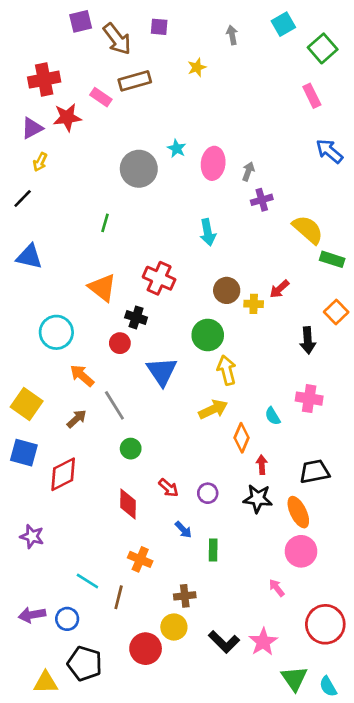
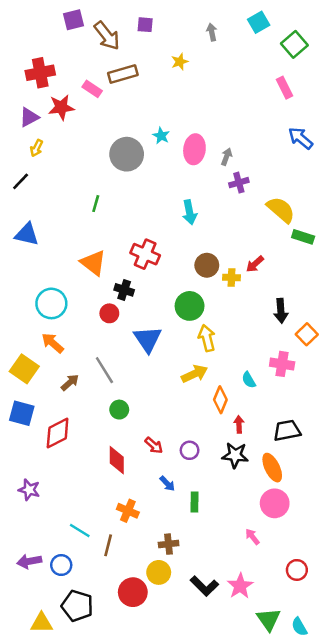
orange square: (336, 312) -> (307, 334), moved
orange arrow: (82, 376) -> (53, 343), moved
red circle: (325, 624) -> (297, 570), size x0.6

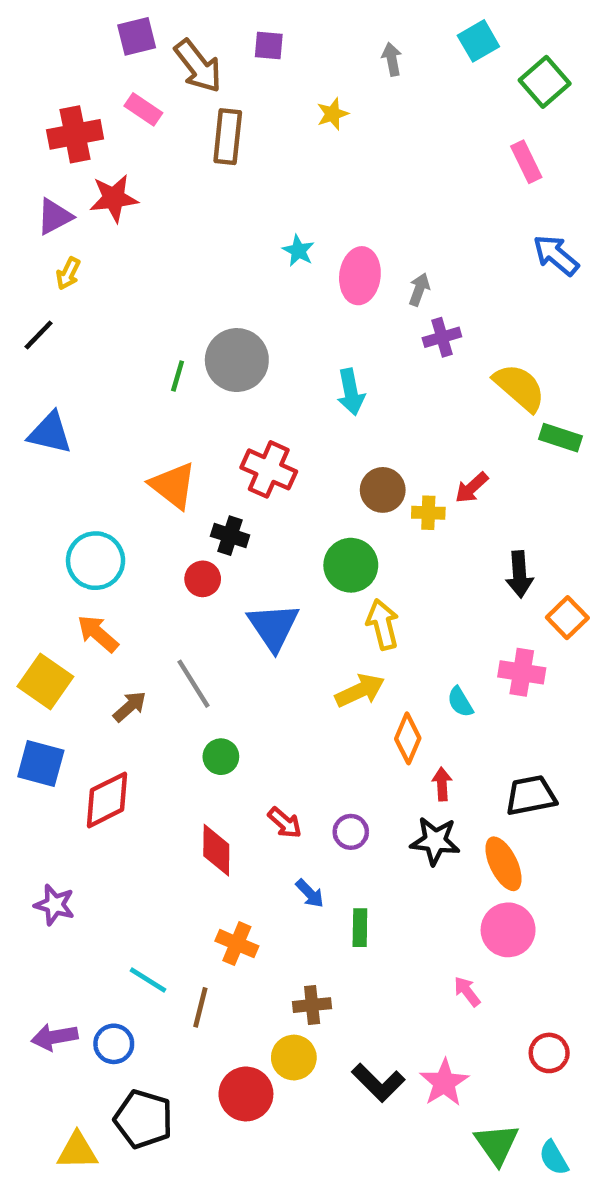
brown rectangle: (123, 74) -> (228, 137), turned -68
pink rectangle: (92, 89) -> (143, 109), moved
gray circle: (127, 154) -> (237, 360), moved

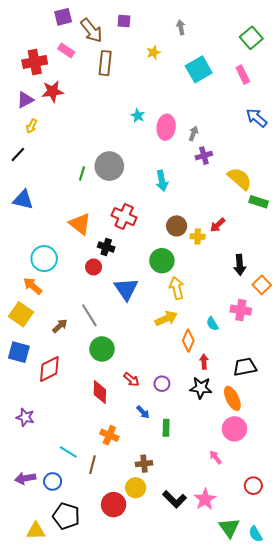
cyan square: (478, 41) -> (199, 69), moved, size x1.4
orange arrow: (98, 634) -> (33, 286), moved
green circle: (221, 757) -> (102, 349), size x1.5

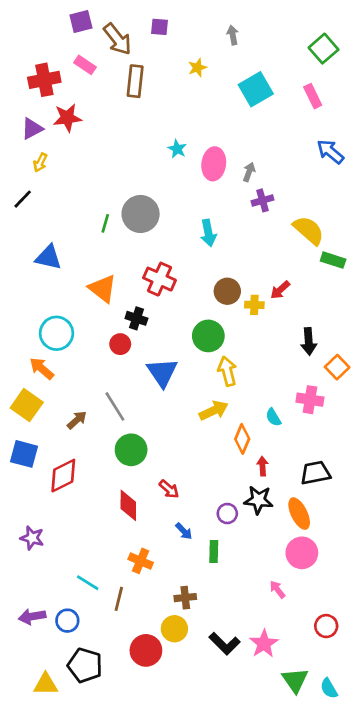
blue triangle: (23, 200) -> (48, 257), moved
purple circle: (162, 384) -> (227, 514), moved

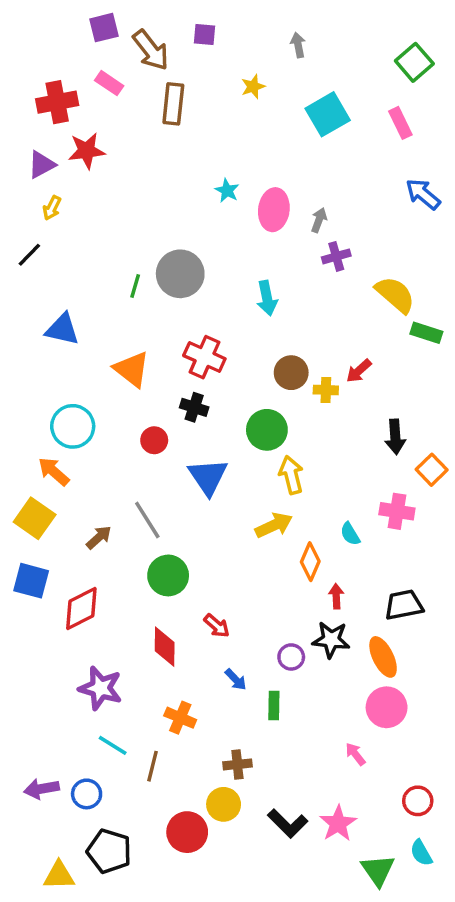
black cross: (136, 318) -> (194, 407), moved
purple star: (32, 538) -> (100, 688), moved, size x1.4
cyan semicircle: (329, 688) -> (421, 853), moved

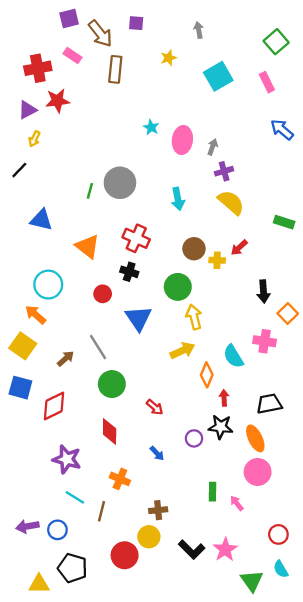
yellow semicircle: (395, 295) -> (231, 202), moved
cyan semicircle: (350, 534) -> (233, 356), size x1.5
red arrow: (217, 626) -> (155, 407), moved
green rectangle: (274, 706) -> (212, 492), moved

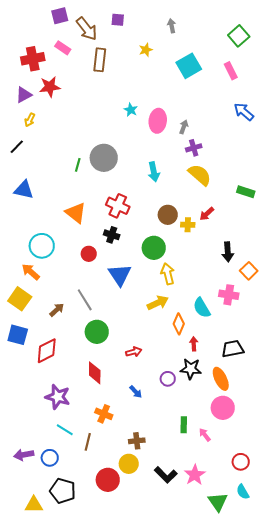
blue triangle: (41, 220) -> (24, 190), moved
red arrow: (155, 407) -> (134, 352), turned -56

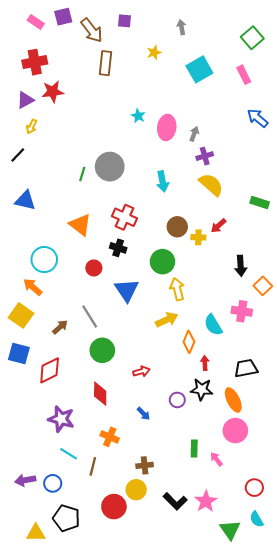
pink rectangle: (63, 48) -> (36, 22), moved

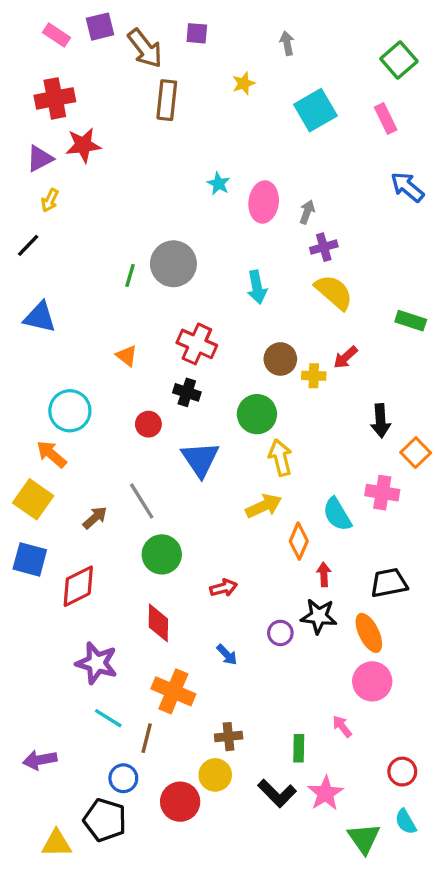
orange triangle: (80, 225) -> (127, 356), size x0.6
orange cross: (110, 437) -> (173, 691), size x1.4
green rectangle: (194, 449) -> (299, 748), moved
blue circle: (53, 483) -> (123, 778), moved

